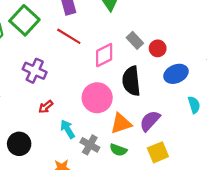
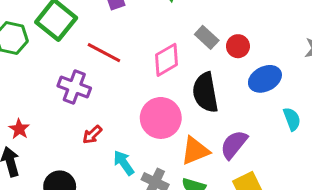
red line: (69, 36) -> (104, 53), moved

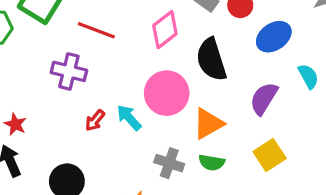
purple semicircle: (234, 145) -> (264, 98), moved
cyan arrow: (124, 163) -> (129, 118), moved

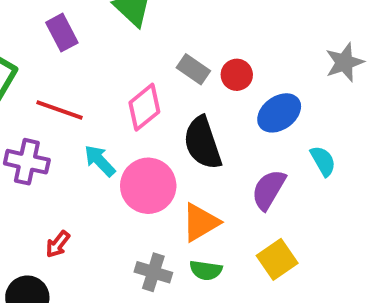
cyan arrow: (129, 118) -> (100, 161), moved
red arrow: (95, 120) -> (58, 244), moved

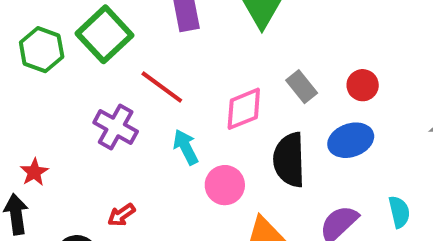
red circle: (237, 75) -> (363, 85), moved
blue ellipse: (279, 113) -> (351, 140), moved
pink circle: (148, 186) -> (225, 185), size x0.7

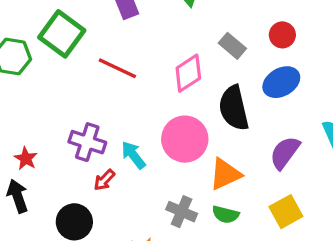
purple cross: (116, 127) -> (87, 142), moved
cyan arrow: (186, 147) -> (133, 155), moved
pink circle: (225, 185) -> (185, 139), size x1.4

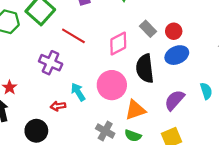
red circle: (282, 35) -> (174, 31), moved
purple cross: (87, 142) -> (51, 63), moved
red arrow: (104, 180) -> (58, 106), turned 32

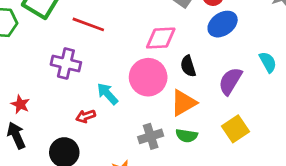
pink diamond: (118, 43) -> (161, 38), moved, turned 35
black semicircle: (145, 68) -> (188, 66), moved, size x0.6
gray cross: (105, 131) -> (151, 136), turned -36

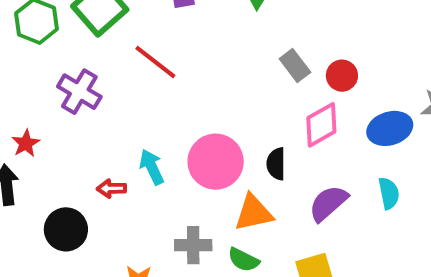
blue ellipse: (223, 24) -> (390, 128), moved
pink diamond: (161, 38) -> (321, 125), moved, turned -44
purple cross: (66, 63) -> (79, 92), moved

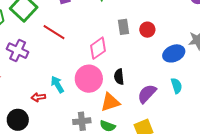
gray rectangle: (295, 66) -> (123, 27), turned 35
pink diamond: (321, 125) -> (98, 48), moved

